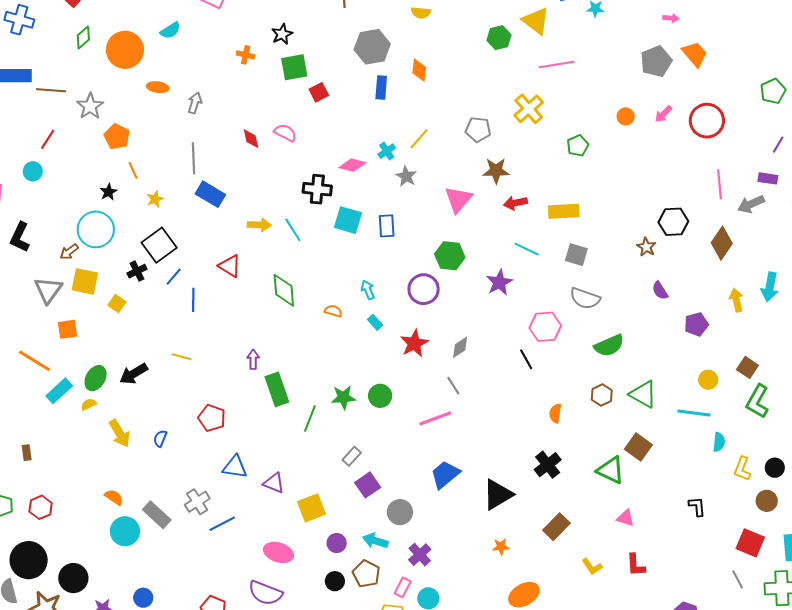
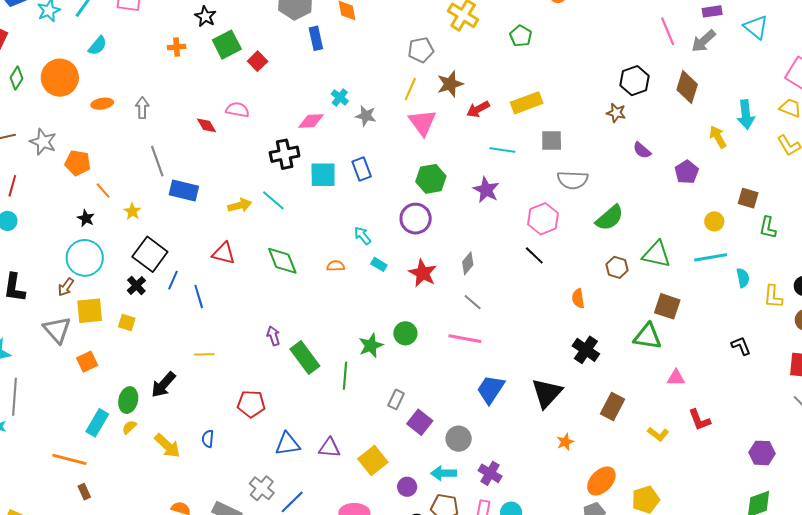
yellow line: (419, 139) -> (410, 89), moved
orange line: (34, 361) -> (69, 459), moved
green L-shape: (757, 401) -> (768, 228), size x0.7
pink line: (435, 418) -> (465, 339), turned 48

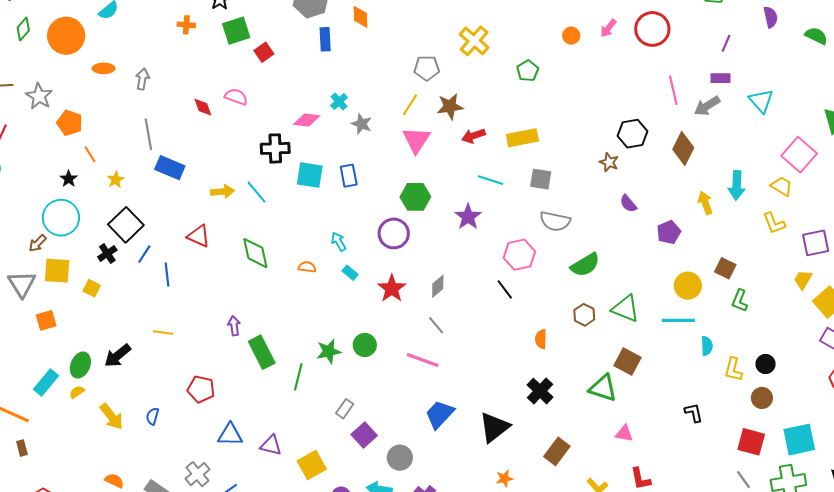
yellow circle: (714, 221) -> (688, 286), size x1.4

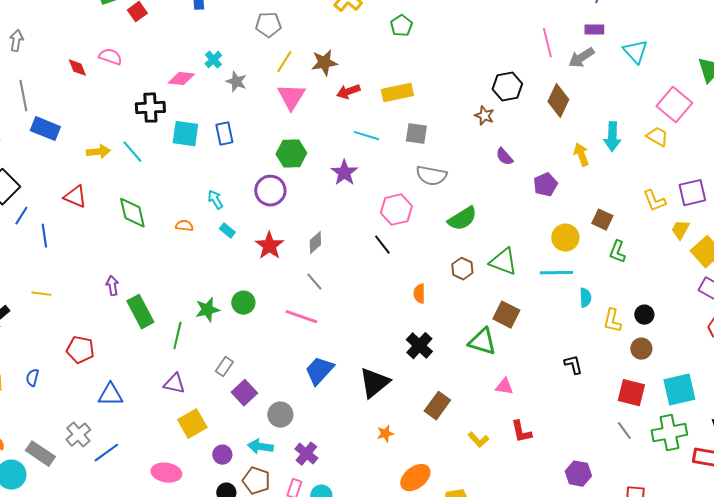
gray pentagon: (427, 68) -> (268, 25), moved
yellow L-shape: (774, 223) -> (654, 201), moved
purple triangle: (271, 445) -> (174, 384), moved

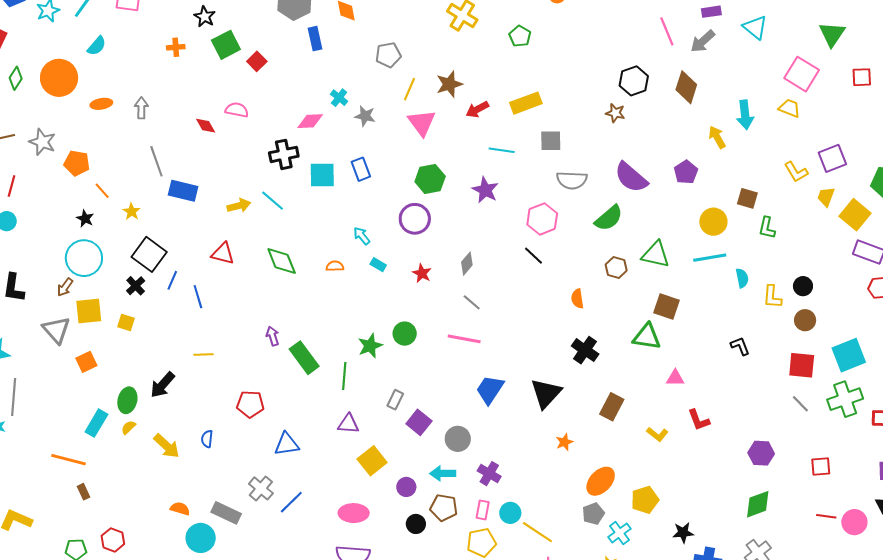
purple semicircle: (504, 157) -> (631, 177), moved, size x1.8
red star: (269, 246) -> (422, 273), size x0.7

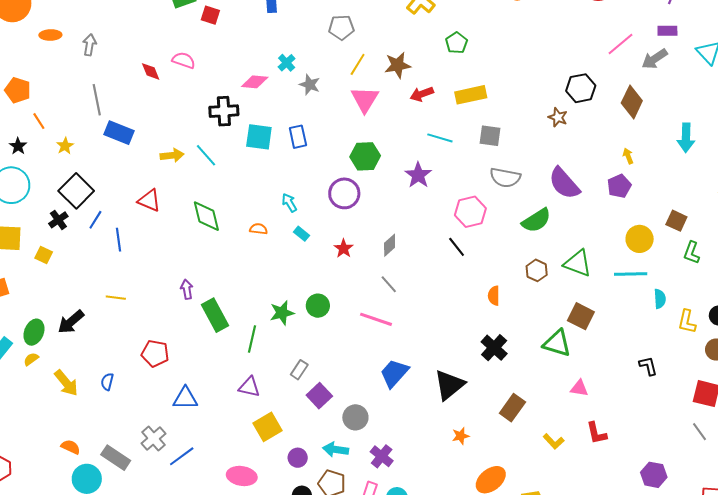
pink line: (667, 31) -> (620, 44), turned 64
green pentagon: (520, 36) -> (456, 43), moved
red square: (257, 61) -> (210, 15), turned -36
yellow arrow: (717, 137) -> (628, 156), moved, size x0.7

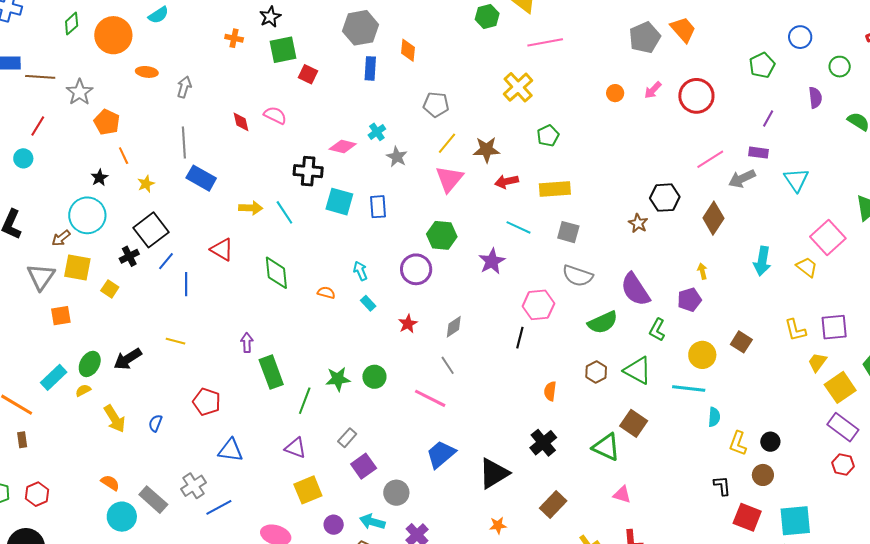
black line: (457, 247) -> (520, 338), turned 45
green L-shape: (692, 253) -> (657, 330), moved
black L-shape: (648, 366) -> (722, 486), moved

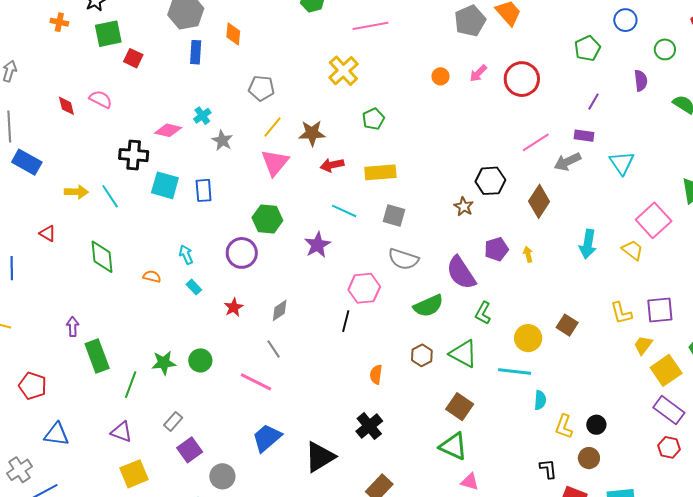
red triangle: (222, 249) -> (48, 233), size x0.7
purple pentagon: (689, 300) -> (496, 249), moved
green triangle: (606, 447) -> (453, 446), moved
pink triangle: (622, 495) -> (470, 482), moved

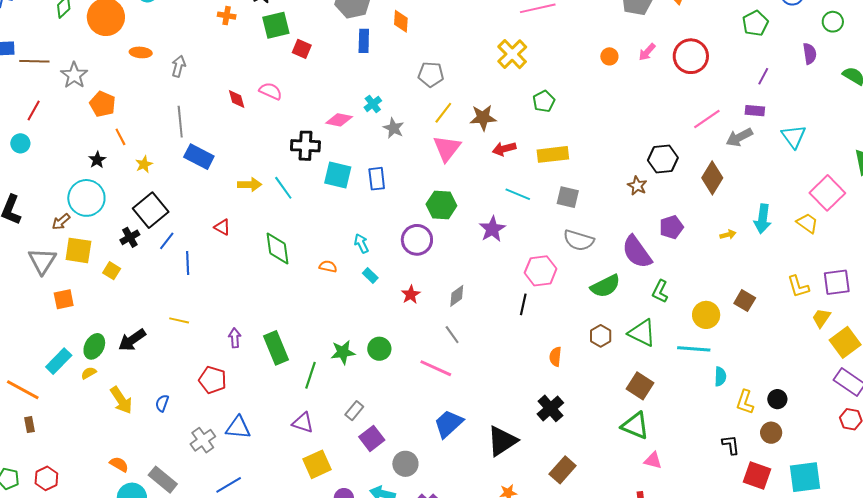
yellow arrow: (528, 254) -> (728, 235), moved, turned 91
purple arrow: (73, 327) -> (235, 338), moved
gray cross: (20, 470) -> (203, 440), moved

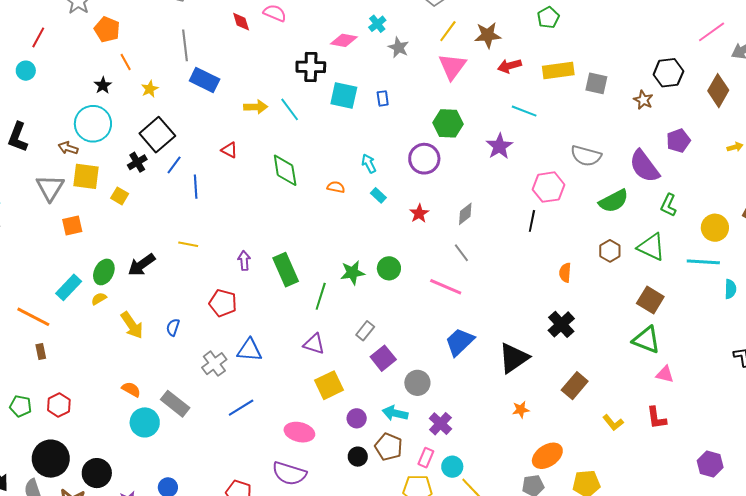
blue rectangle: (377, 179) -> (383, 98), size x0.7
gray square: (568, 197) -> (596, 83), moved
brown arrow: (61, 222) -> (68, 148), turned 60

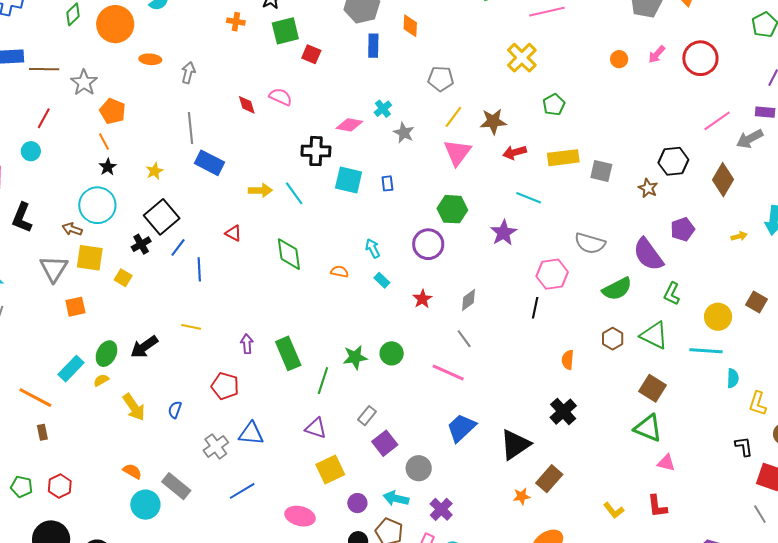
orange line: (126, 62) -> (104, 142), moved
brown rectangle: (575, 386) -> (549, 479), moved

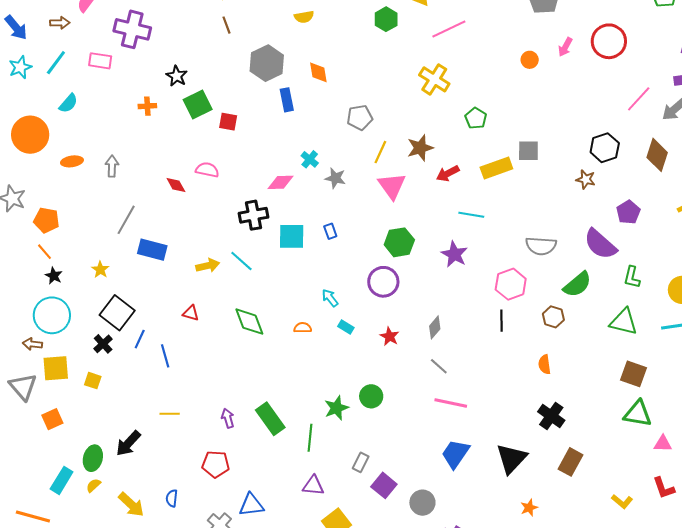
gray line: (190, 128) -> (126, 220), turned 48
gray square: (601, 171) -> (528, 151), moved
brown hexagon: (613, 339) -> (553, 317), moved
pink line: (448, 372) -> (451, 403), moved
brown rectangle: (549, 479) -> (570, 462), moved

